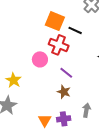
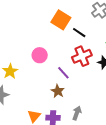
red cross: (59, 45) -> (82, 56), moved, turned 36

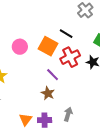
orange square: (61, 20) -> (48, 46), moved
pink circle: (40, 55) -> (20, 47), moved

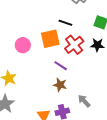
orange square: (48, 46) -> (50, 39), turned -30
gray arrow: (68, 114) -> (84, 101), turned -48

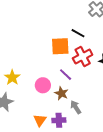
pink circle: (23, 45) -> (43, 85), moved
gray arrow: (84, 101) -> (76, 107), moved

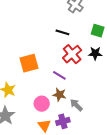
orange square: (60, 46) -> (29, 63), moved
pink circle: (43, 85) -> (42, 104), moved

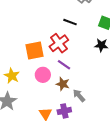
red cross: (72, 54) -> (59, 43), moved
pink circle: (42, 104) -> (43, 75), moved

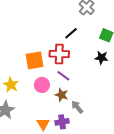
black line: (70, 22) -> (71, 33), turned -64
red cross: (59, 43) -> (59, 54), turned 36

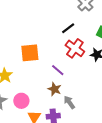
red cross: (59, 54) -> (75, 48), moved, turned 30
pink circle: (42, 85) -> (21, 101), moved

